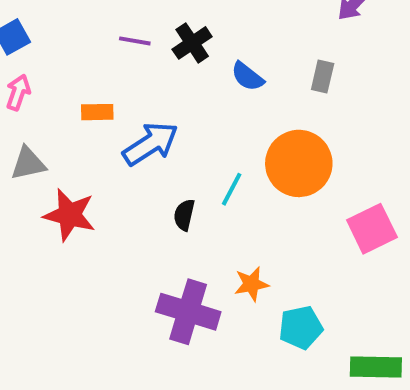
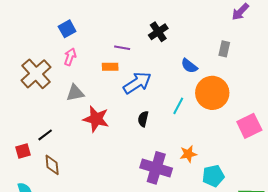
purple line: (135, 41) -> (122, 48), moved
blue semicircle: (247, 77) -> (189, 66), moved
black semicircle: (184, 215) -> (143, 119), moved

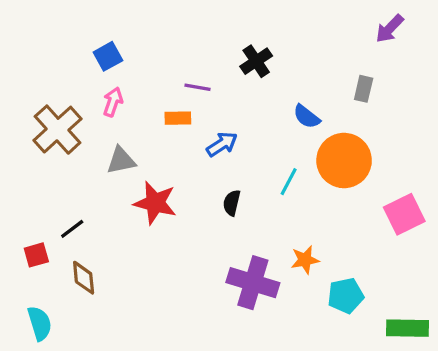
blue arrow: (137, 83) -> (222, 144), size x0.7

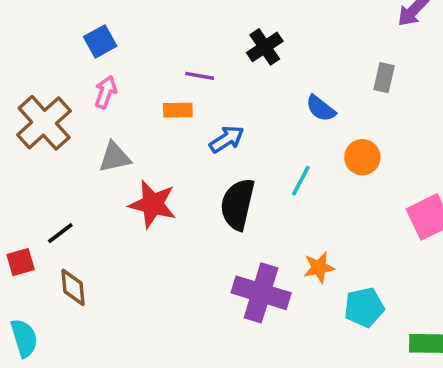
orange circle: (344, 161) -> (362, 157), size x0.6
black semicircle: (232, 203) -> (238, 204), size x1.8

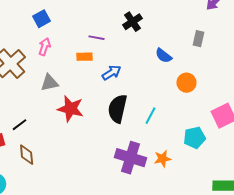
cyan line: (301, 181) -> (150, 116), moved
orange star: (319, 268) -> (162, 159), moved
cyan pentagon: (364, 307) -> (194, 138), moved

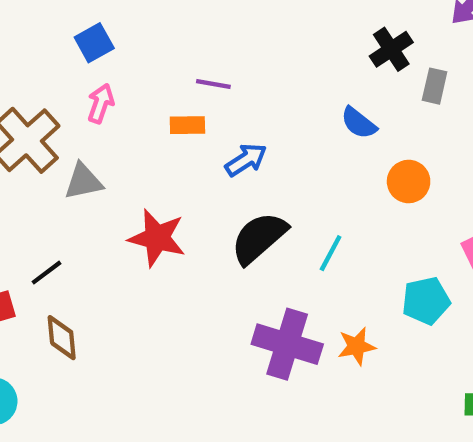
black cross: (132, 22) -> (391, 49), moved
gray triangle: (50, 83) -> (83, 181), moved
black semicircle: (118, 109) -> (259, 238), turned 36

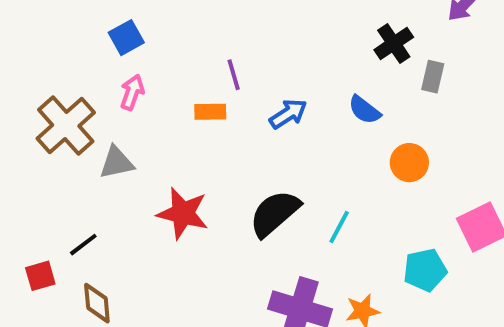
purple line: (213, 84) -> (234, 75), turned 64
blue arrow: (246, 160) -> (288, 114), moved

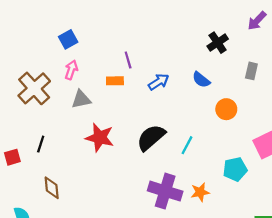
gray rectangle: (433, 77) -> (251, 71), moved
gray triangle: (116, 163) -> (81, 99), moved
black line: (83, 245) -> (41, 144), moved, turned -35
red square: (40, 276) -> (12, 157), moved

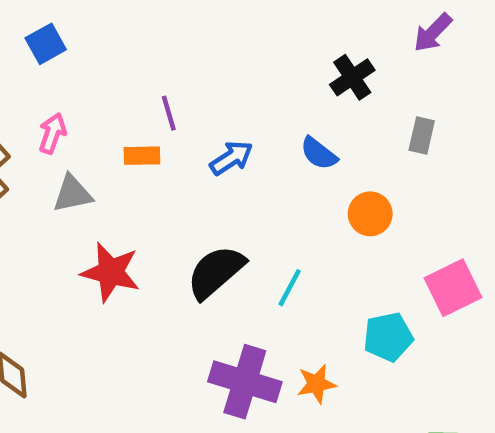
blue square: (68, 39) -> (46, 44), moved

